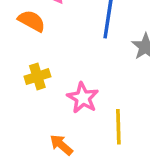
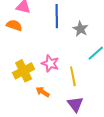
yellow cross: (37, 77) -> (24, 71), moved, size x1.5

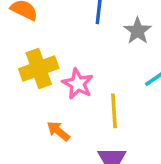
yellow cross: (24, 71) -> (39, 69), moved

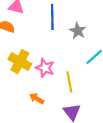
yellow cross: (39, 69) -> (20, 62), turned -35

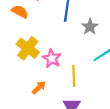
orange arrow: (37, 99) -> (39, 87), turned 96

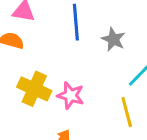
yellow line: (74, 76) -> (127, 112), moved

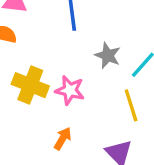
gray star: (113, 39) -> (108, 55), moved

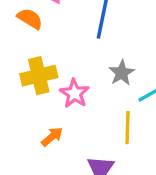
yellow cross: (30, 85) -> (39, 76), turned 36

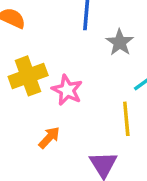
gray star: (122, 73) -> (120, 42), moved

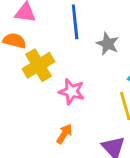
yellow cross: (28, 76) -> (38, 65), moved

